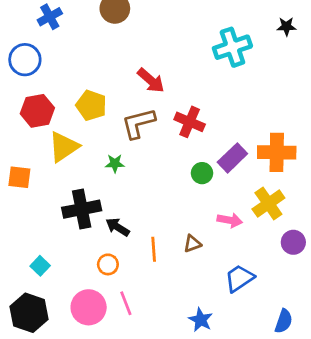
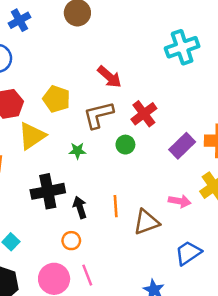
red cross: (190, 122) -> (144, 114), turned 30
green circle: (202, 173) -> (125, 145), moved
black arrow: (118, 227) -> (80, 207), turned 40
brown triangle: (192, 244) -> (146, 222), size x1.6
orange line: (154, 249) -> (116, 206), moved

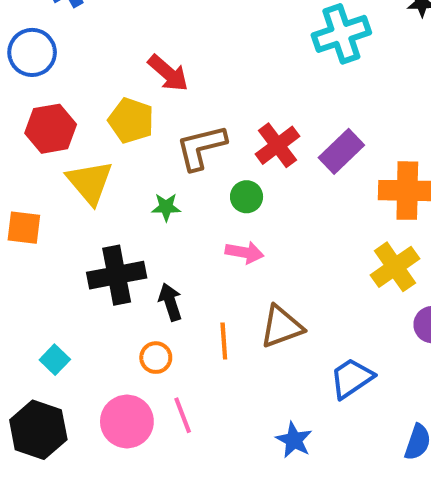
red arrow: (109, 77) -> (168, 73), moved
yellow triangle: (32, 136) -> (90, 182), turned -36
purple rectangle: (182, 146) -> (341, 151), moved
pink arrow: (180, 201) -> (244, 252), moved
orange line: (116, 206) -> (224, 341), moved

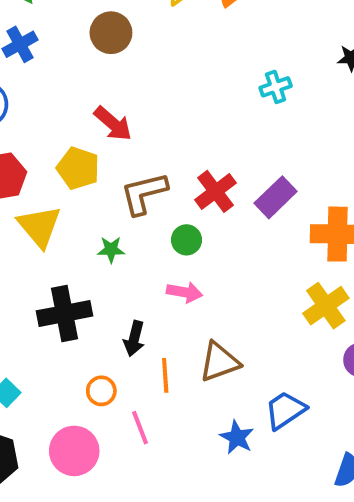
cyan cross: (341, 34) -> (276, 87), size x0.6
black arrow: (170, 302) -> (134, 339), moved, turned -148
pink line: (183, 415) -> (140, 428), moved
blue star: (294, 440) -> (237, 437), moved

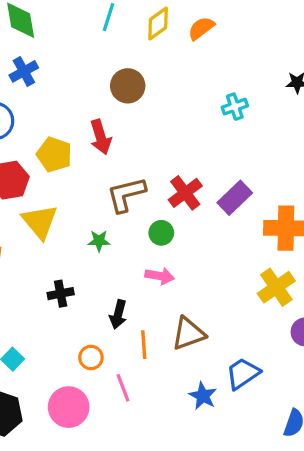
brown circle: (111, 33) -> (128, 86), moved
red arrow: (113, 124) -> (101, 137), turned 32
yellow pentagon: (78, 168) -> (54, 155), moved
black cross: (65, 313) -> (61, 294), size x0.6

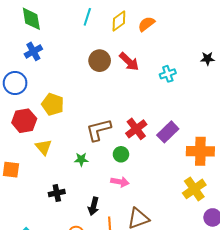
red arrow: (101, 137) -> (129, 62), moved, turned -30
yellow triangle: (40, 222) -> (44, 147), size x0.7

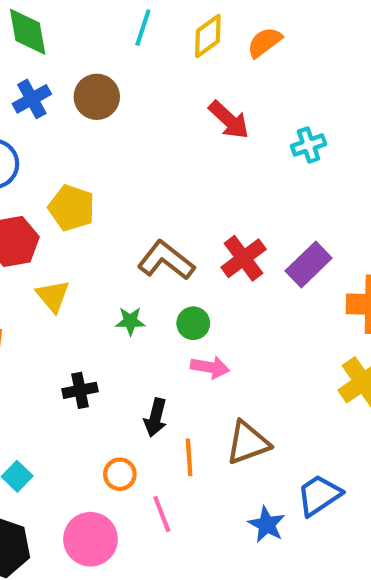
brown circle: (100, 61) -> (97, 97), moved
brown L-shape: (99, 130) -> (166, 260), turned 52
green circle: (121, 154) -> (193, 323), moved

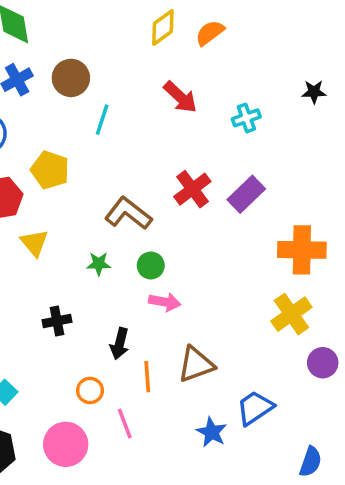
cyan line: (143, 28) -> (102, 120), moved
red cross: (244, 258) -> (192, 189), moved
purple rectangle: (309, 265) -> (246, 194), moved

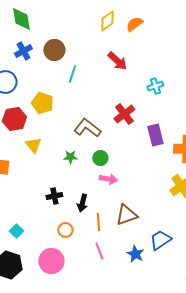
cyan cross: (246, 118) -> (155, 86), moved
purple rectangle: (246, 194) -> (155, 135), moved, turned -60
black cross: (57, 321) -> (54, 196), moved
pink line: (125, 423) -> (99, 251), moved

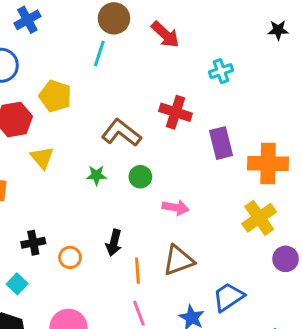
brown circle: (54, 50) -> (114, 18), moved
red cross: (124, 114) -> (176, 112), turned -35
pink arrow: (108, 179) -> (176, 208), moved
black cross: (54, 196) -> (33, 243), moved
orange circle: (65, 230) -> (70, 257), moved

